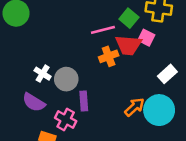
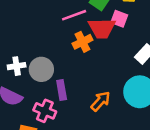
white cross: (43, 74) -> (17, 66), turned -35
orange arrow: (134, 107) -> (100, 101), moved

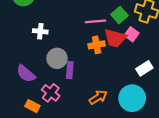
white cross: (17, 66) -> (40, 31), moved
purple rectangle: (62, 90) -> (70, 70), moved

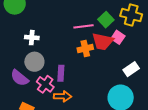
gray circle: (57, 58) -> (34, 62), moved
pink cross: (51, 93) -> (45, 84), moved
orange arrow: (98, 97) -> (63, 96), moved, turned 36

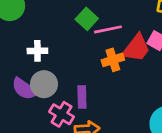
green square: (106, 20) -> (87, 19), moved
red trapezoid: (103, 41) -> (136, 48), turned -60
purple semicircle: (20, 78) -> (25, 89), moved

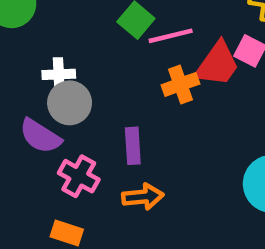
gray circle: (44, 84) -> (70, 103), moved
pink cross: (62, 114) -> (79, 176), moved

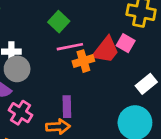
pink line: (171, 36) -> (70, 47), moved
purple rectangle: (133, 146) -> (67, 107), moved

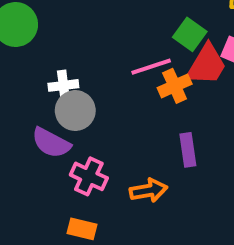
green square: (59, 22) -> (190, 34), moved
purple rectangle: (67, 107) -> (188, 150), moved

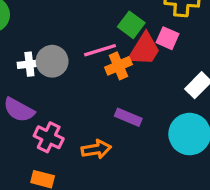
gray circle: (75, 111) -> (52, 61), moved
purple rectangle: (188, 150) -> (128, 117), turned -60

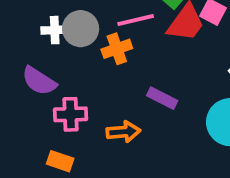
orange cross: (118, 66) -> (117, 49), moved
pink cross: (49, 137) -> (71, 114), turned -32

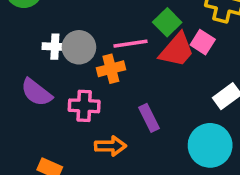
purple rectangle: (162, 98) -> (149, 118), turned 32
pink cross: (71, 114) -> (84, 106), moved

